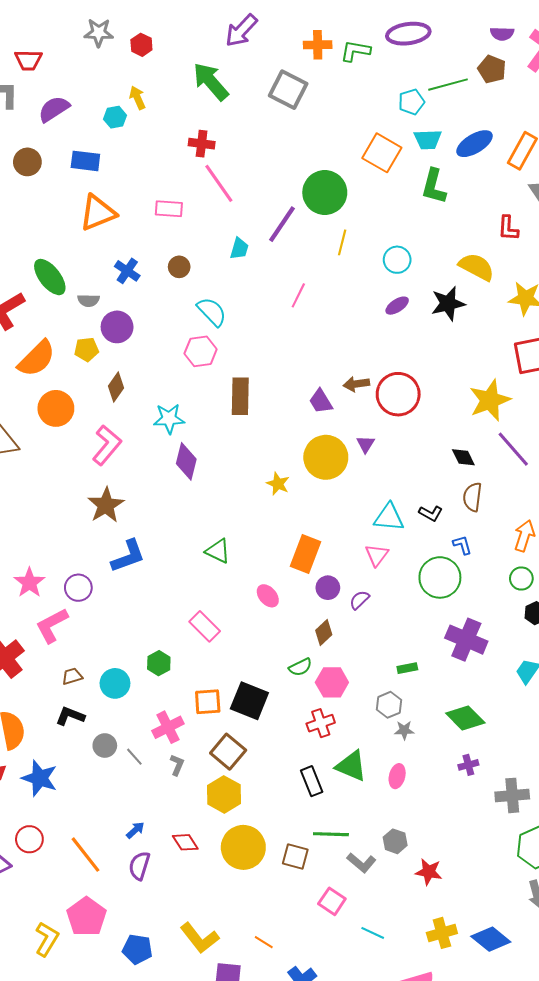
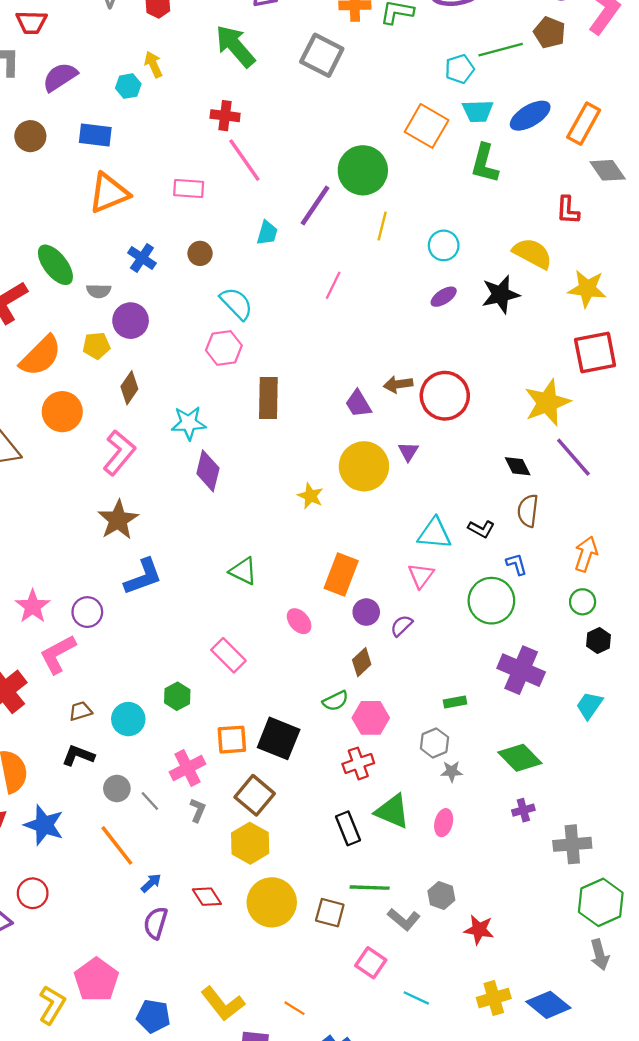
orange line: (85, 855) -> (117, 845), moved

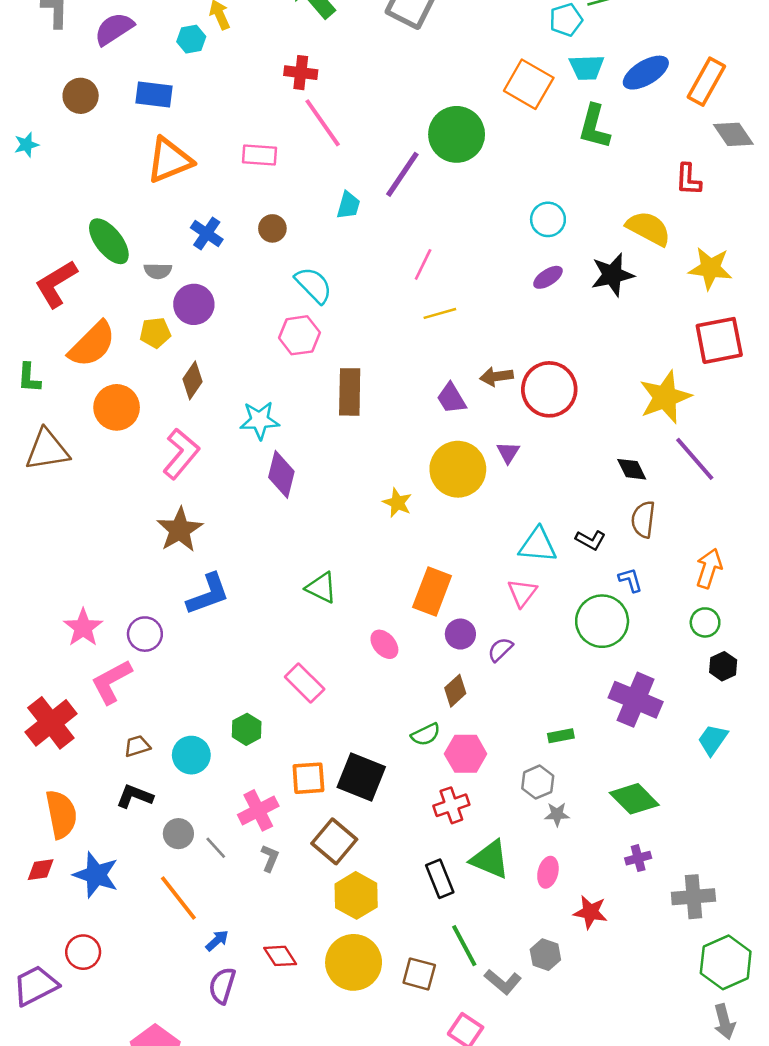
yellow line: (382, 226) -> (440, 313), moved, turned 60
yellow hexagon: (250, 843) -> (356, 895), moved
green line: (370, 888) -> (464, 946), turned 60
red star: (479, 930) -> (590, 912), moved

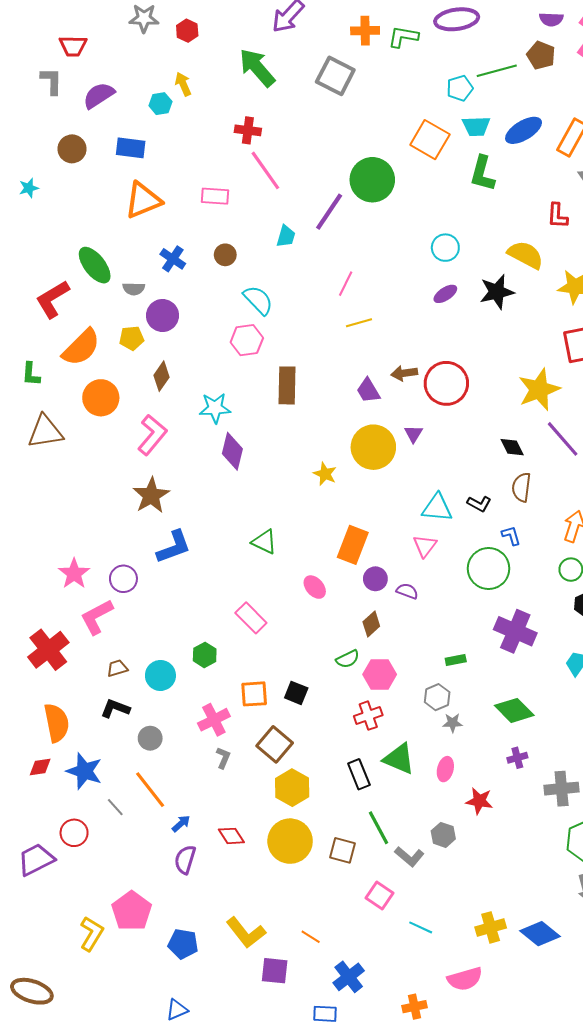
purple semicircle: (500, 649) -> (407, 591), turned 65
black square: (361, 777) -> (296, 693), size x0.6
gray line: (216, 848) -> (115, 807), moved

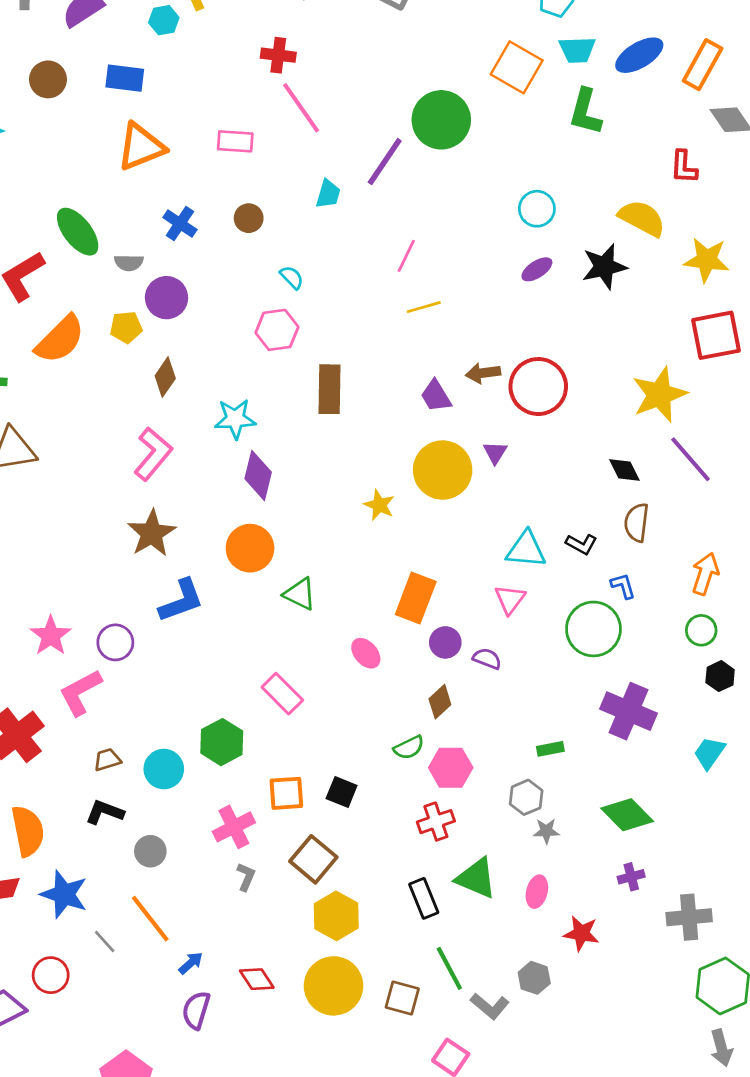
cyan semicircle: (258, 300) -> (292, 277), size x0.6
orange circle: (101, 398) -> (250, 548), moved
green hexagon: (205, 655) -> (222, 742), size x1.4

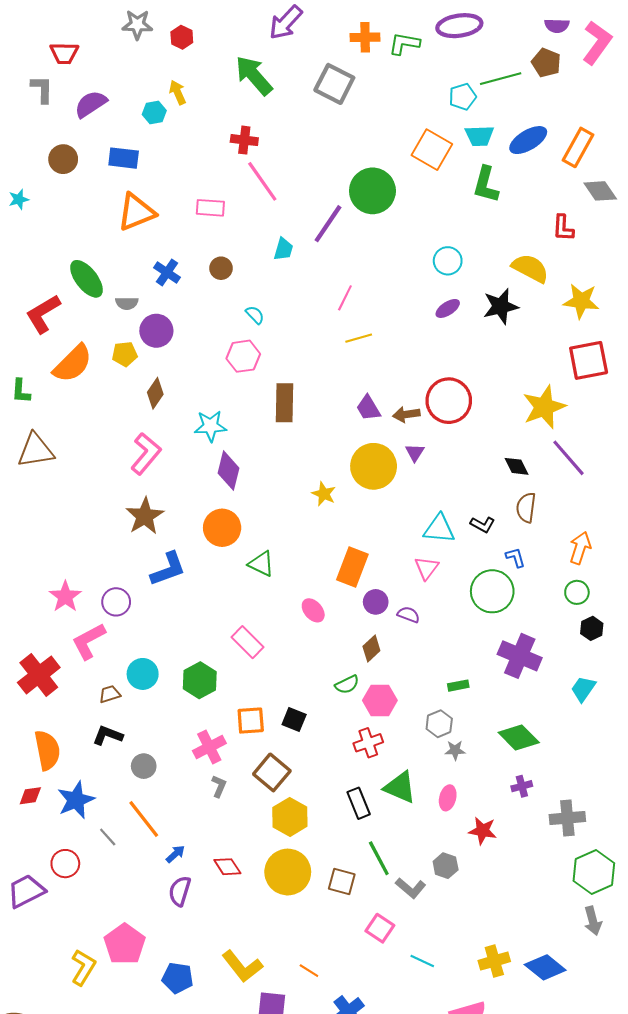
brown arrow: (483, 373) -> (406, 414), moved
cyan circle: (164, 769) -> (143, 674), moved
blue star: (64, 894) -> (76, 800), turned 30

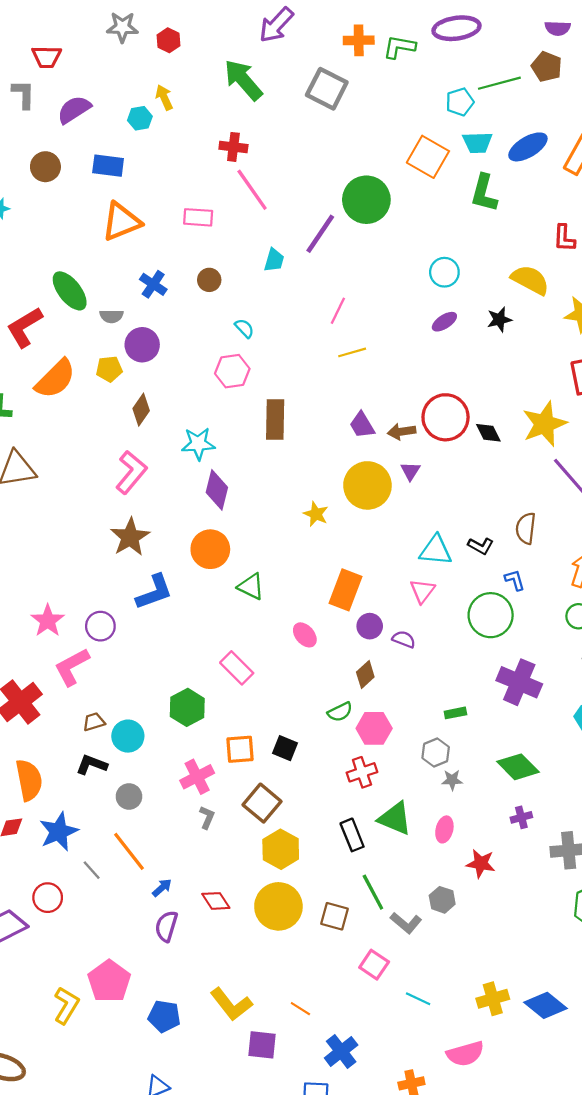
black star: (501, 306) -> (499, 319), size x0.7
black diamond: (517, 466) -> (488, 433), moved
cyan circle: (143, 674) -> (128, 736), moved

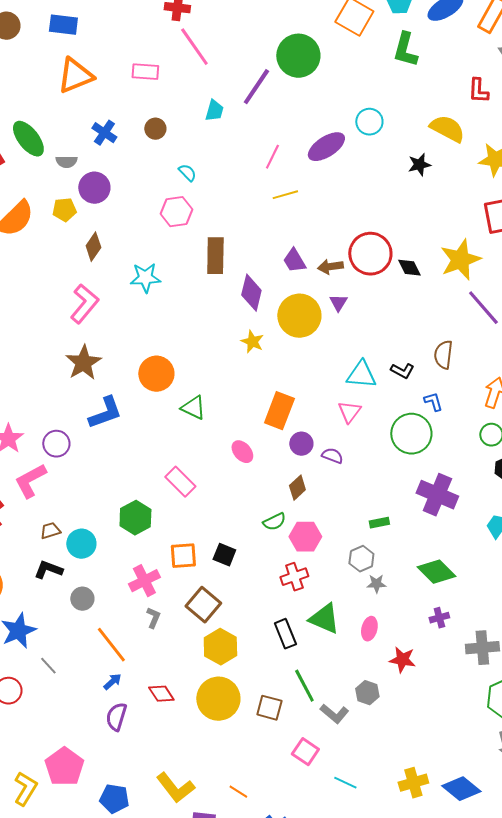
purple ellipse: (444, 322) -> (326, 147), moved, size x1.6
purple diamond: (217, 490) -> (251, 293), moved
orange line: (129, 851) -> (111, 645), moved

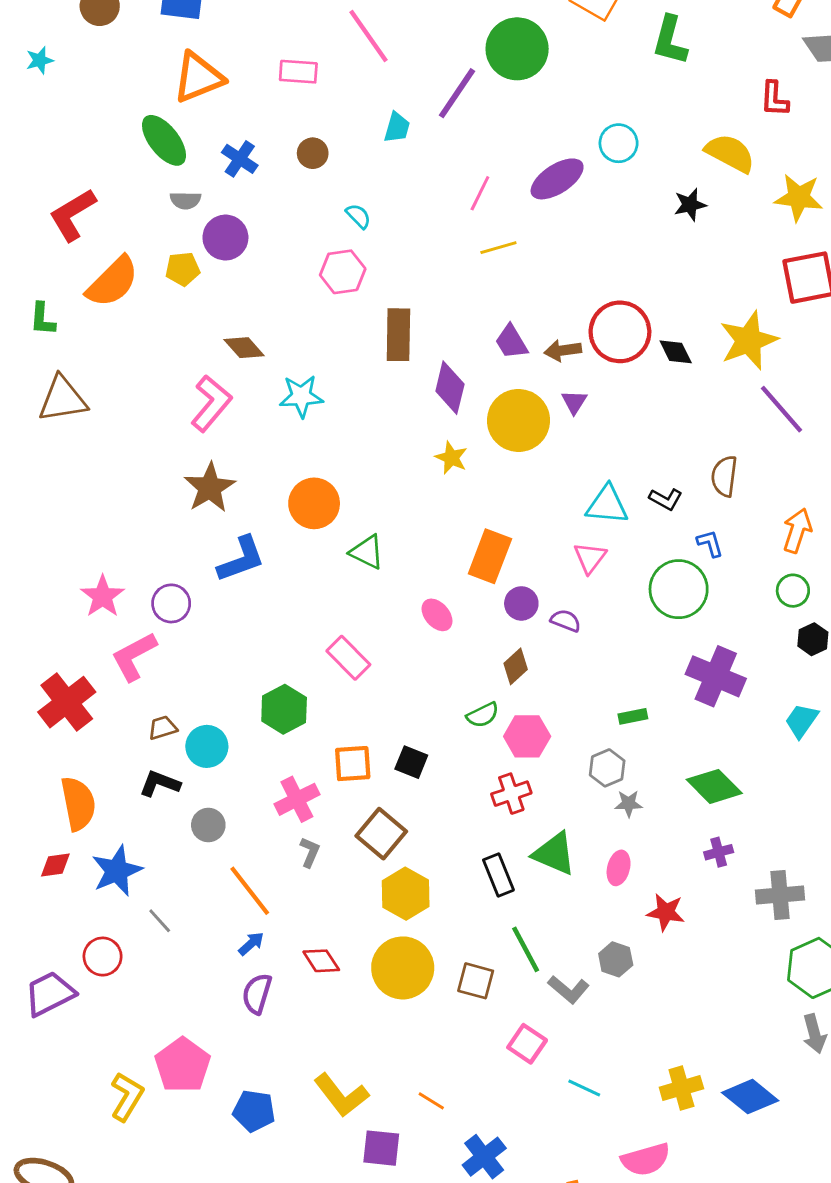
green ellipse: (28, 139) -> (164, 140), moved
brown diamond: (93, 247) -> (244, 348), moved, turned -76
cyan star: (145, 278) -> (301, 396), moved

